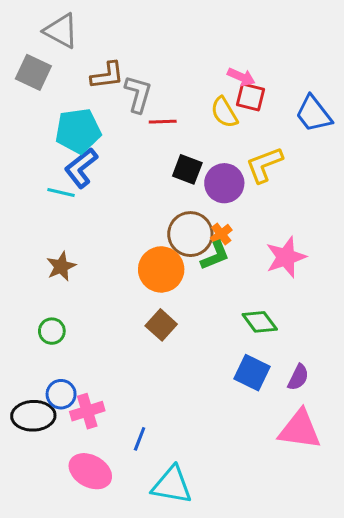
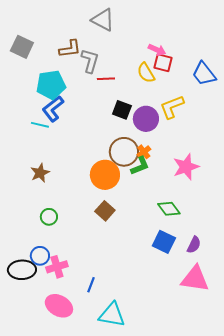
gray triangle: (61, 31) -> (103, 20), moved
green circle: (52, 331) -> (49, 217), moved

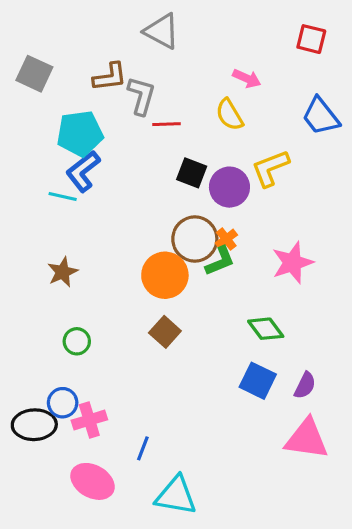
red square: (163, 63) -> (311, 39), moved

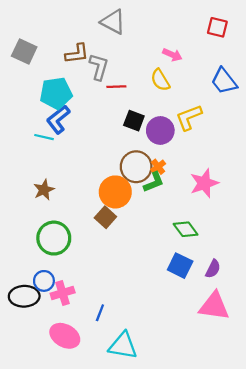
brown square: (165, 332) -> (105, 217), moved
green circle: (77, 341) -> (54, 238), size x1.8

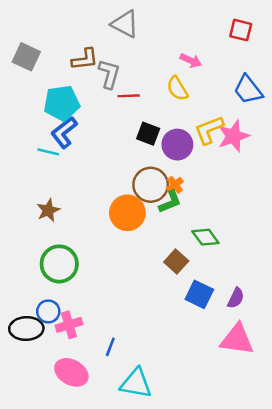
pink star: (204, 183) -> (233, 136), moved
brown square: (105, 217) -> (176, 262), moved
green diamond: (186, 229) -> (205, 237), moved

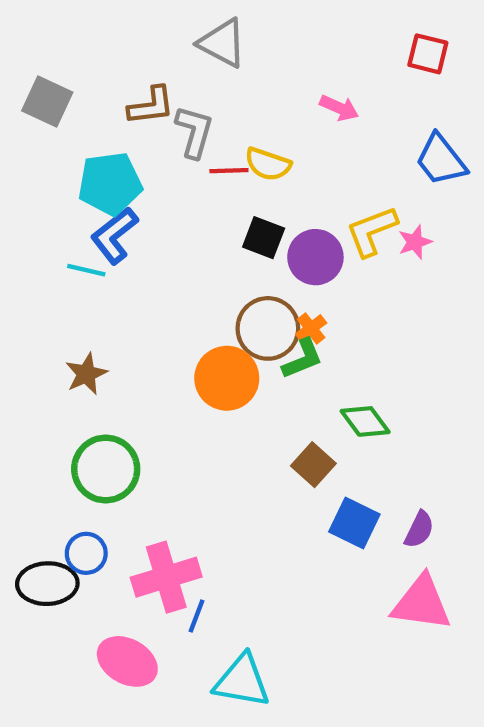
yellow semicircle: (177, 89) -> (268, 164), moved, turned -40
pink star: (233, 136) -> (415, 242), size x0.6
pink cross: (69, 325) -> (166, 577), moved, size x1.4

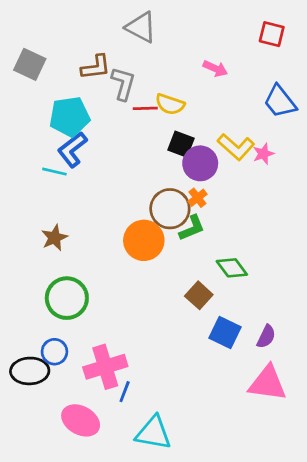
yellow L-shape: (372, 231) -> (236, 147), turned -117
black square: (264, 238) -> (181, 144), moved
orange cross: (311, 328) -> (197, 198), moved

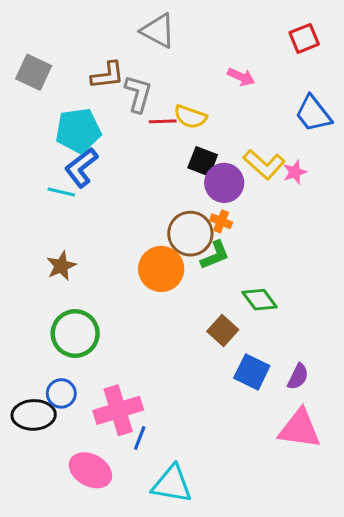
red square: (272, 34) -> (304, 38), turned -36
orange cross: (197, 198) -> (221, 221), turned -30

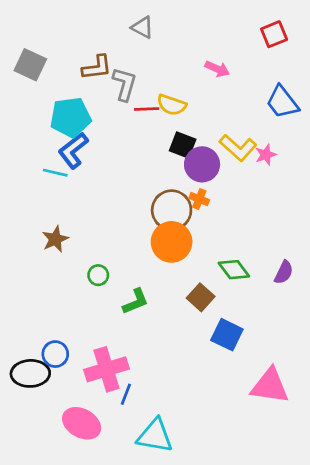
gray triangle: (158, 31) -> (142, 27), size x0.7
green L-shape: (215, 255) -> (136, 301), moved
orange circle: (161, 269) -> (172, 242), moved
green circle: (75, 334) -> (98, 275), moved, size x0.5
purple semicircle: (298, 377) -> (284, 272), moved

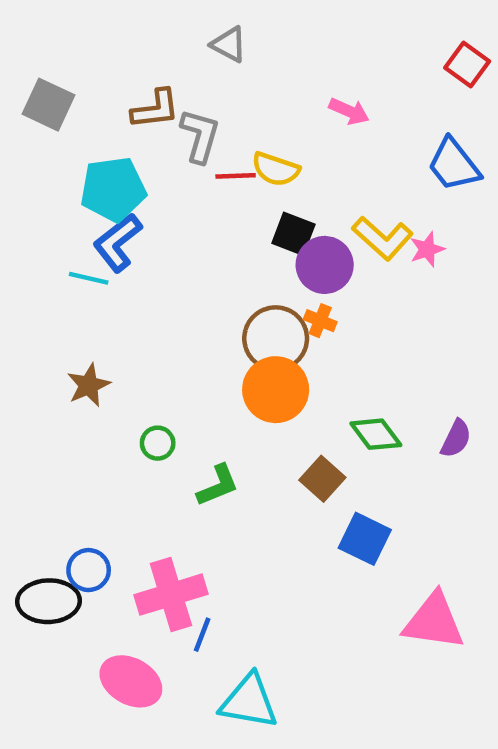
red square: (274, 34) -> (467, 65), moved, turned -32

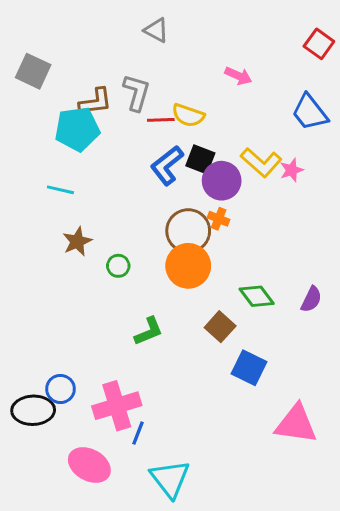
brown L-shape: (155, 109) -> (95, 102), moved
blue L-shape: (118, 243) -> (167, 165), moved
brown star: (89, 385) -> (77, 242), moved
green circle: (158, 443) -> (118, 266), moved
cyan triangle: (249, 701) -> (170, 479), turned 42

